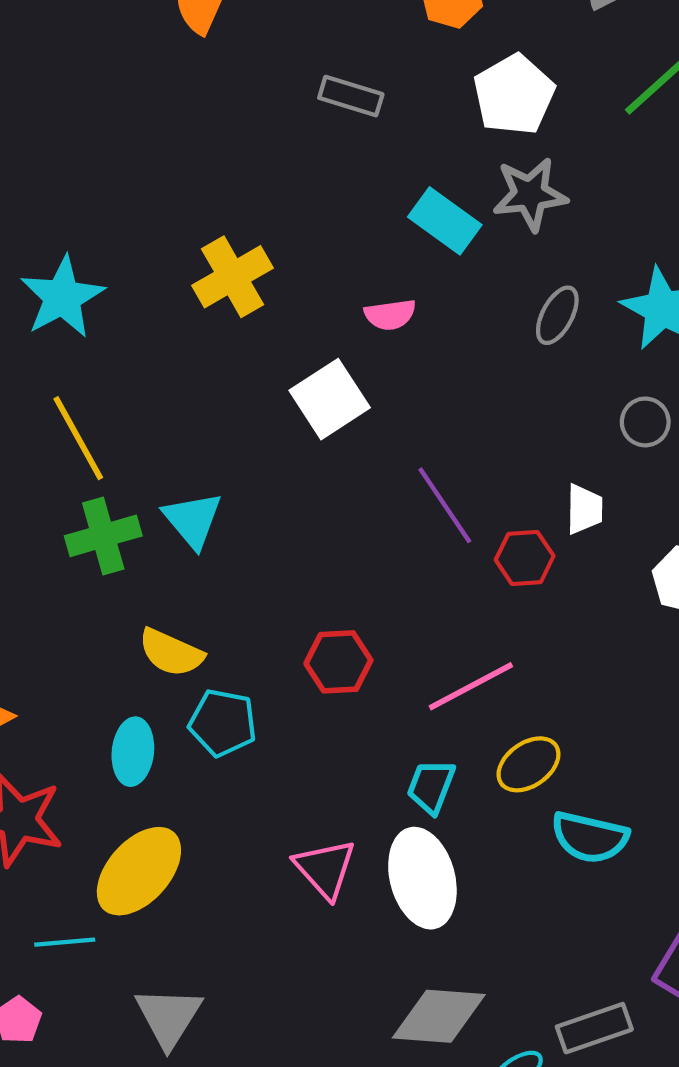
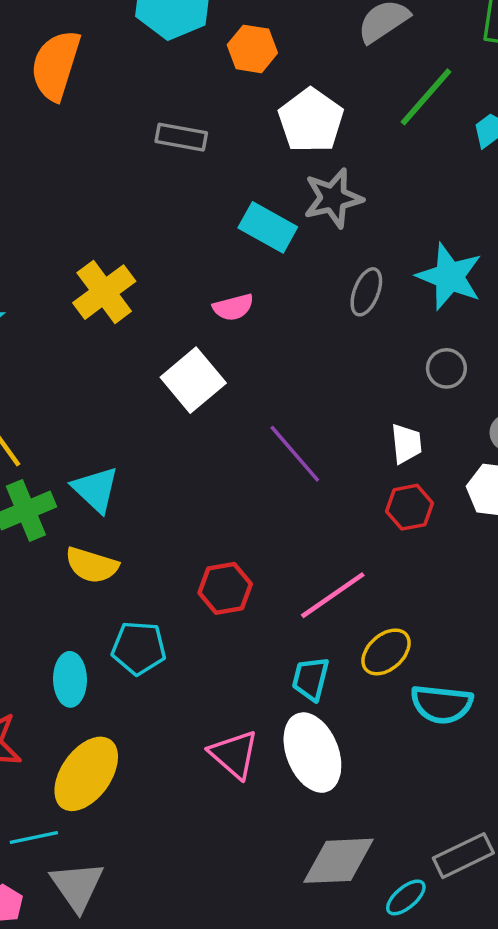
red hexagon: (525, 558) -> (409, 507), moved
yellow semicircle: (171, 653) -> (92, 565), moved
gray triangle: (169, 1017) -> (77, 886), moved

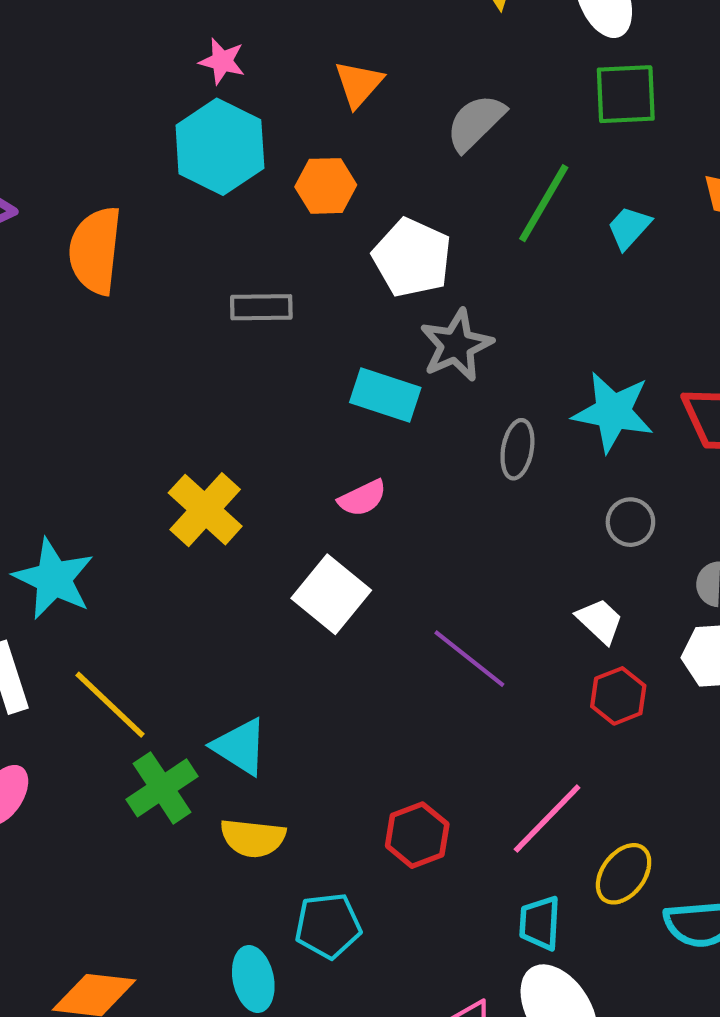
white trapezoid: (406, 444) -> (600, 621), turned -30

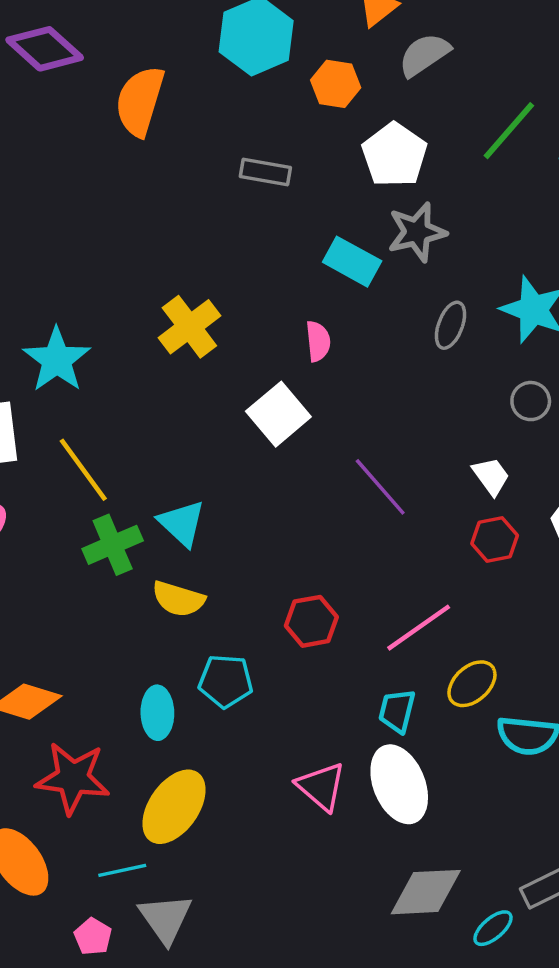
gray semicircle: (476, 123) -> (424, 55), moved
pink semicircle: (362, 498) -> (318, 341), turned -81

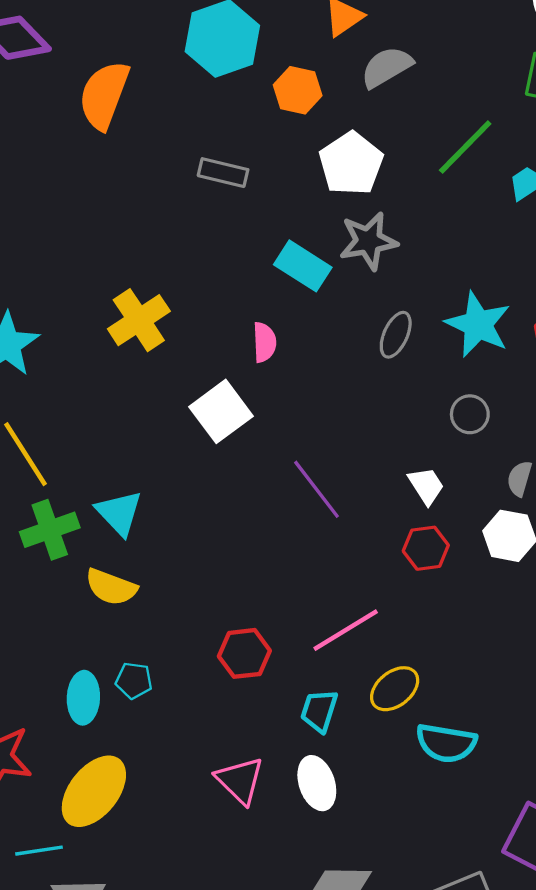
red hexagon: (311, 621) -> (244, 653), moved
cyan pentagon: (226, 681) -> (134, 680), moved, size x0.7
white ellipse: (399, 784) -> (317, 783), size x0.7

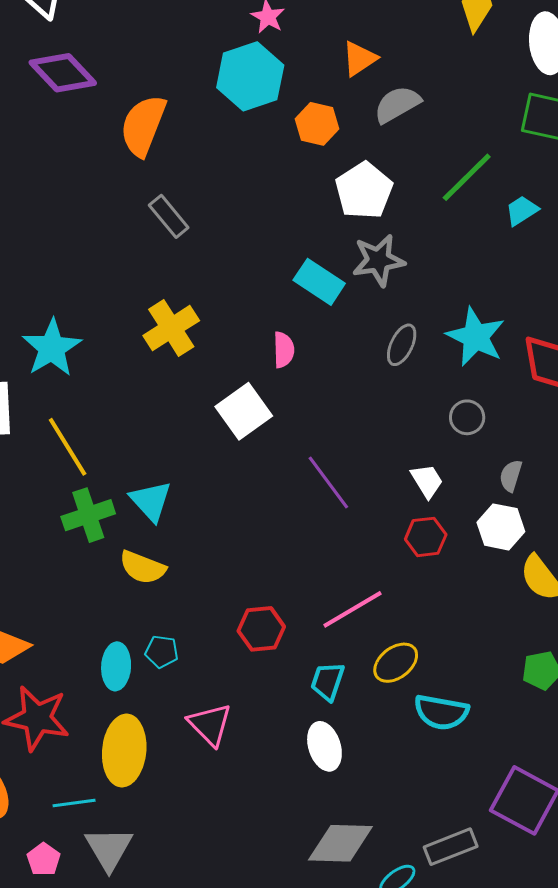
gray rectangle: (223, 173) -> (169, 216), moved, turned 36
pink triangle: (240, 780) -> (210, 724), moved
yellow ellipse: (94, 791) -> (124, 751), turned -34

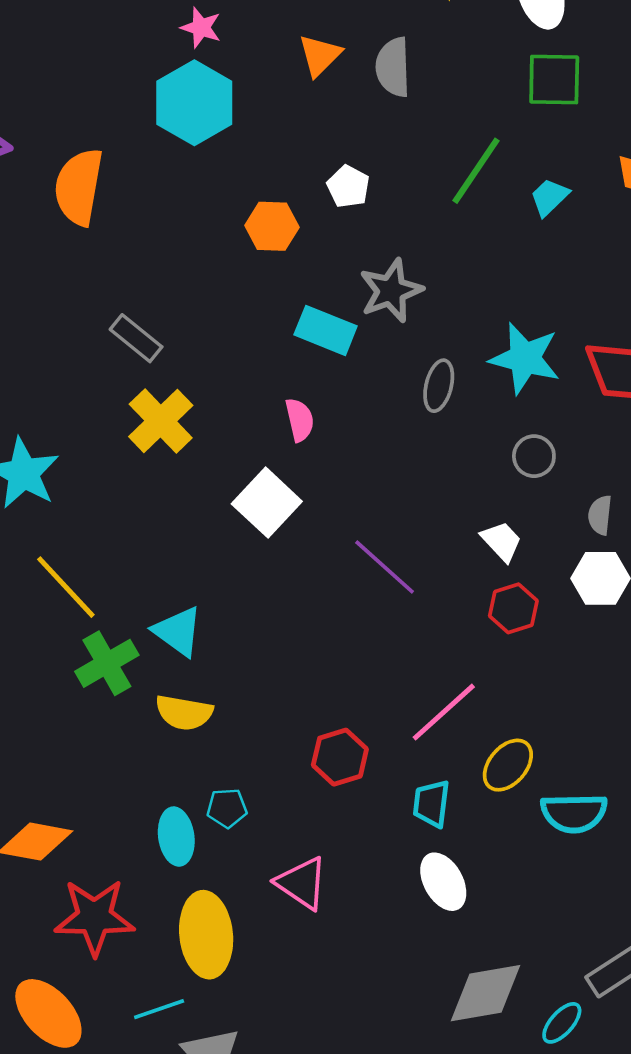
gray semicircle: (397, 104) -> (393, 67), moved, turned -51
orange hexagon: (317, 124) -> (272, 226), moved
white pentagon: (364, 191) -> (348, 187), moved, size x0.6
gray rectangle: (169, 216) -> (136, 338), moved

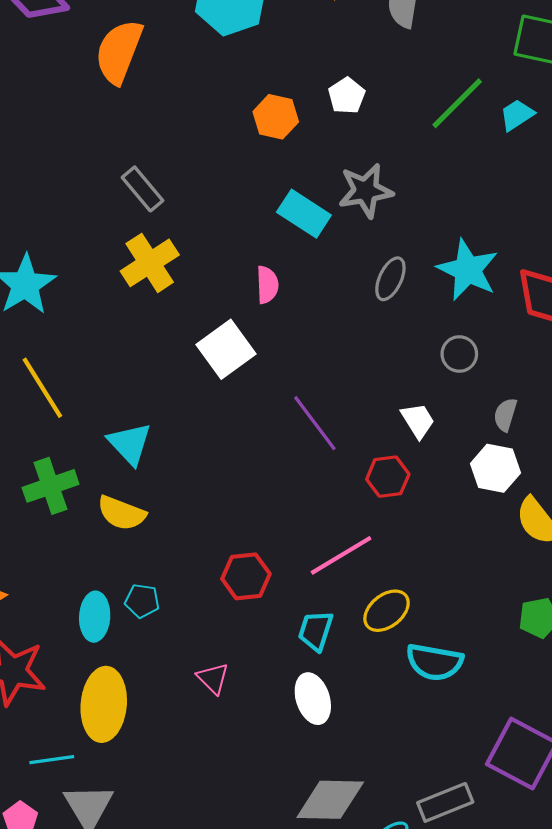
cyan trapezoid: (549, 197) -> (517, 115), moved
red hexagon: (513, 608) -> (388, 477), moved
green cross: (107, 663) -> (51, 486), moved
pink triangle: (302, 883) -> (213, 678), moved, size x0.7

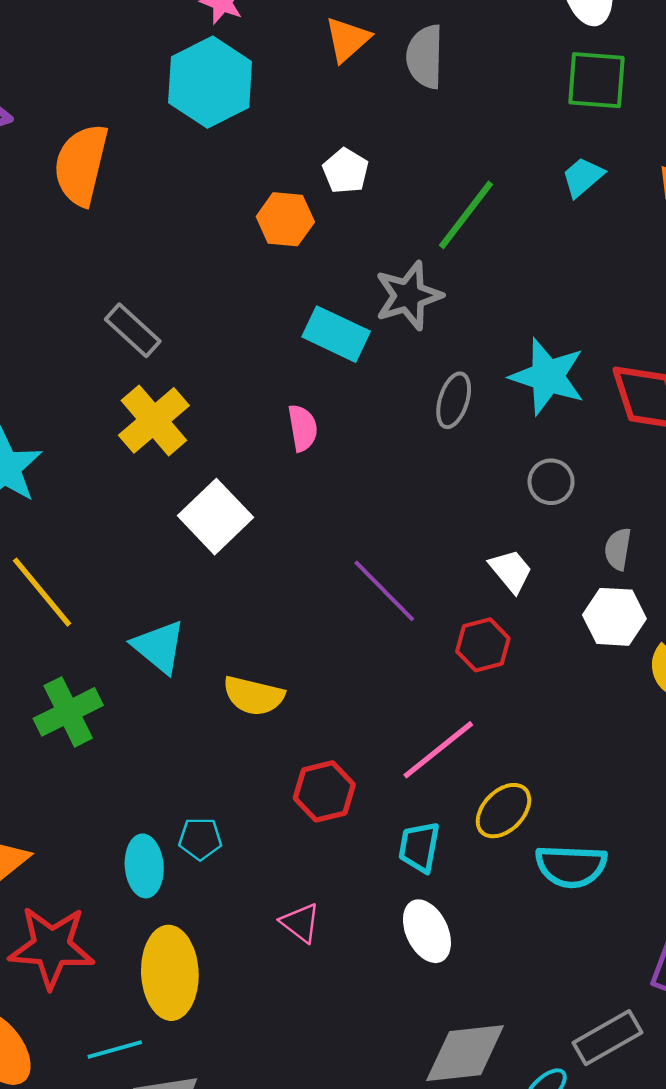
white pentagon: (347, 96) -> (346, 171), moved
green line: (457, 103) -> (466, 215), moved
white square: (226, 349) -> (216, 517), moved
yellow semicircle: (122, 513) -> (254, 696), moved

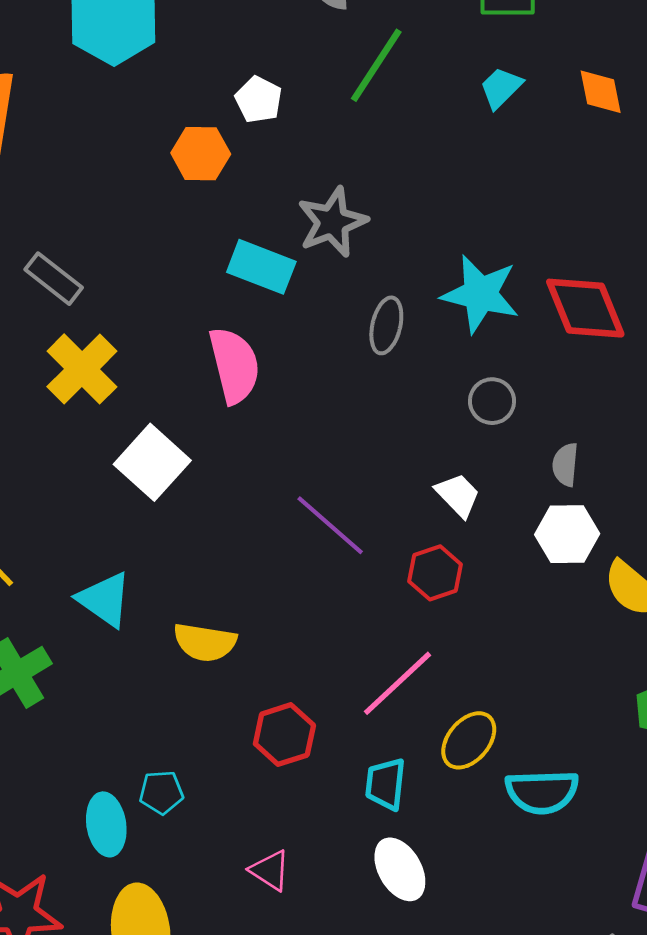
green line: (466, 215) -> (376, 65), moved
pink semicircle: (303, 428) -> (234, 365), size x1.6

